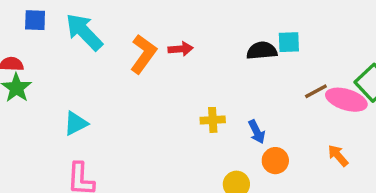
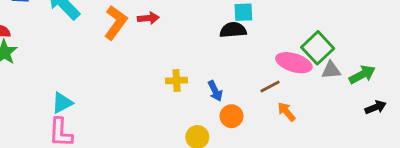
black semicircle: (262, 51) -> (233, 30), moved
brown line: (316, 91) -> (270, 86), moved
cyan triangle: (76, 123) -> (62, 103), moved

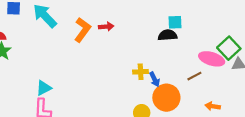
yellow cross: (177, 81) -> (141, 72), moved
orange arrow: (286, 112) -> (213, 106), moved, turned -40
orange circle: (231, 116) -> (166, 98), size x1.6

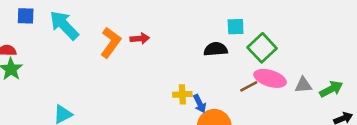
cyan square: (175, 22) -> (236, 27), moved
green square: (229, 48) -> (262, 48), moved
brown line: (194, 76) -> (249, 86), moved

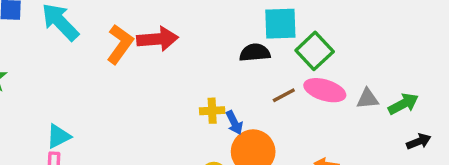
cyan square: (236, 27) -> (280, 24), size x1.5
red arrow: (140, 39) -> (157, 39), size x1.6
brown line: (249, 86) -> (284, 95), moved

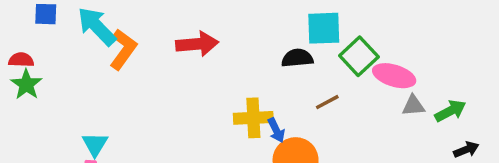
orange L-shape: (120, 44) -> (123, 49), moved
pink ellipse: (325, 90) -> (394, 76), moved
yellow cross: (212, 111) -> (253, 118), size x1.5
cyan triangle: (58, 136) -> (95, 144), turned -32

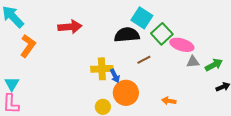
cyan square: (324, 28) -> (142, 18), turned 35
orange L-shape: (123, 49) -> (28, 46), moved
black semicircle: (297, 58) -> (127, 35), size x1.4

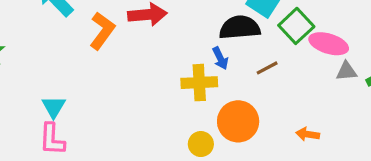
orange L-shape: (28, 46) -> (102, 31), moved
blue arrow: (115, 76) -> (220, 58), moved

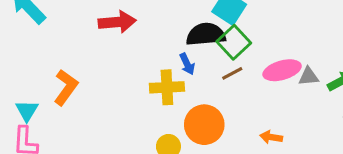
green square: (296, 26) -> (234, 42), moved
orange L-shape: (102, 31) -> (66, 87), moved
pink ellipse: (329, 44) -> (282, 70), moved, turned -33

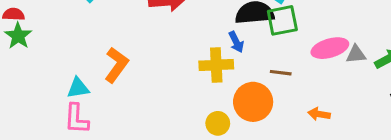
green square: (234, 42) -> (282, 20), turned 32
brown line: (232, 73) -> (281, 73), moved, turned 35
cyan triangle: (27, 111) -> (78, 88), turned 50

